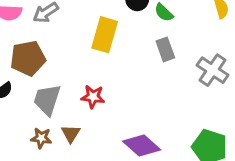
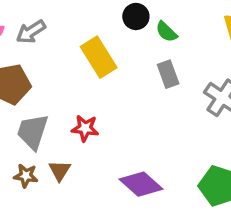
yellow rectangle: (105, 35) -> (99, 57), turned -48

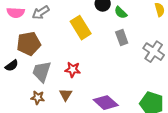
brown triangle: (60, 171) -> (66, 95), moved

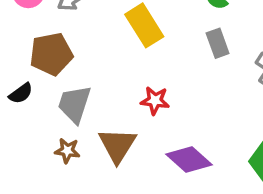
red star: (73, 70) -> (155, 101), moved
brown triangle: (66, 95) -> (117, 145), size x1.6

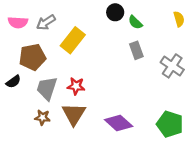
yellow rectangle: (144, 25) -> (73, 40), moved, turned 70
red star: (155, 101) -> (76, 86), moved

